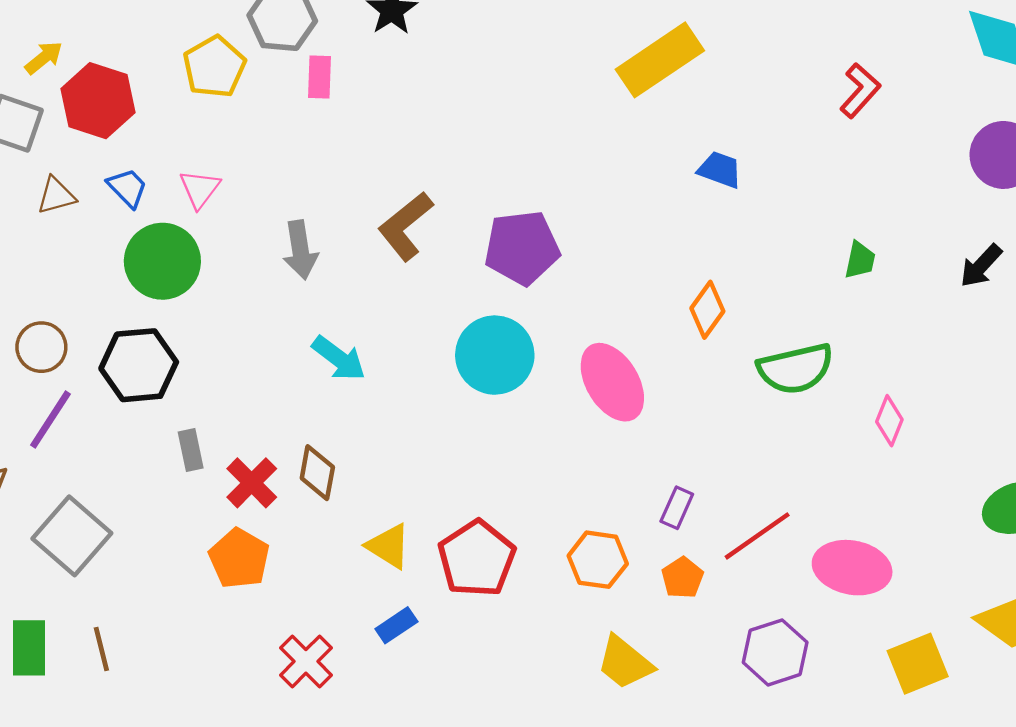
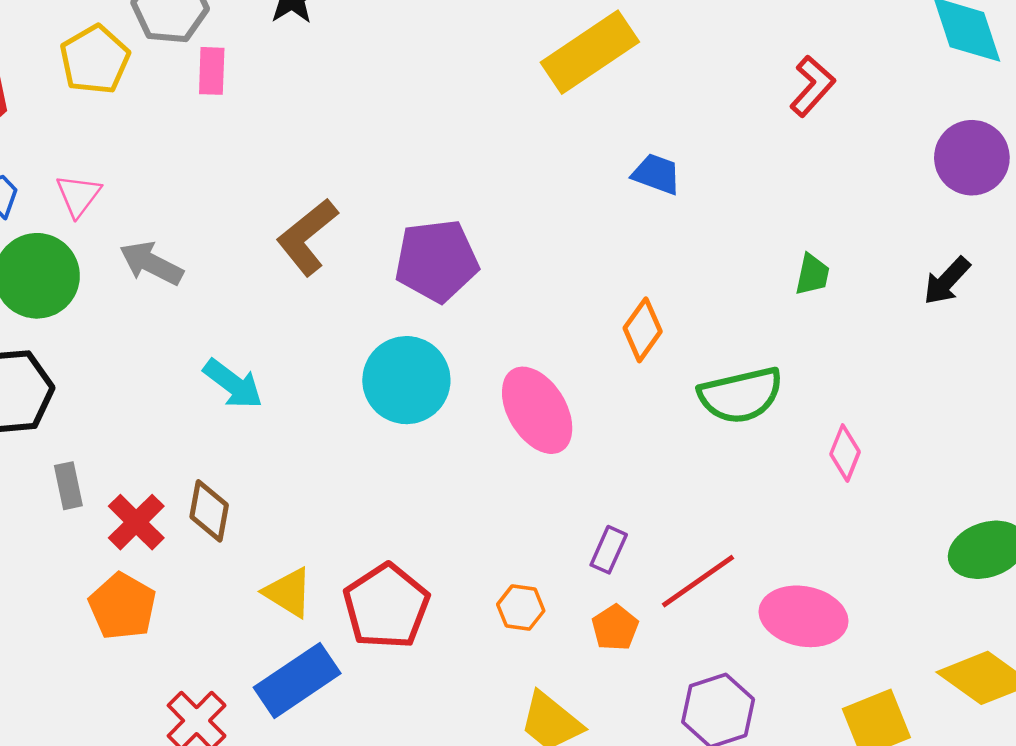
gray arrow: (300, 250) -> (151, 263), moved, turned 126
orange hexagon: (598, 560) -> (521, 608), size x0.7
blue rectangle: (396, 625) -> (297, 680), size x1.8

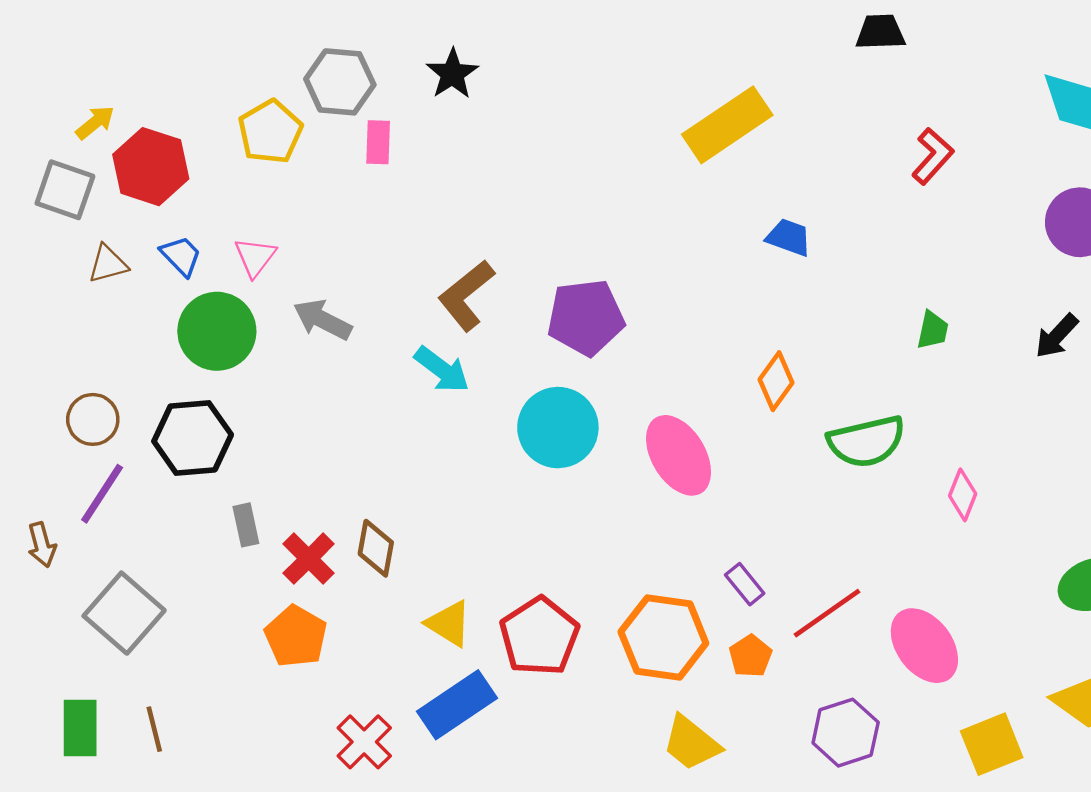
cyan arrow: (233, 384) -> (442, 370), moved
purple rectangle: (609, 550) -> (745, 584), turned -63
orange hexagon: (521, 608) -> (663, 637), size x2.0
pink ellipse: (804, 616) -> (924, 646), turned 42

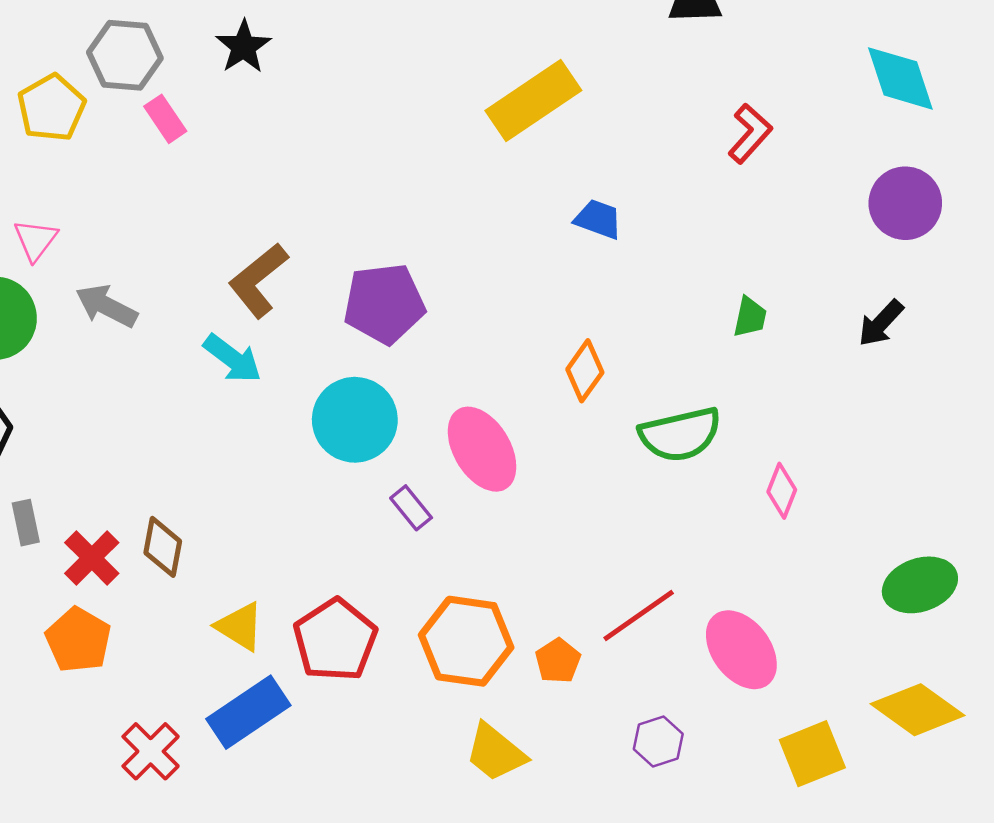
pink rectangle: (378, 142) -> (165, 119), turned -36
purple rectangle: (745, 584) -> (411, 508), moved
purple hexagon: (846, 733) -> (658, 741), size x0.7

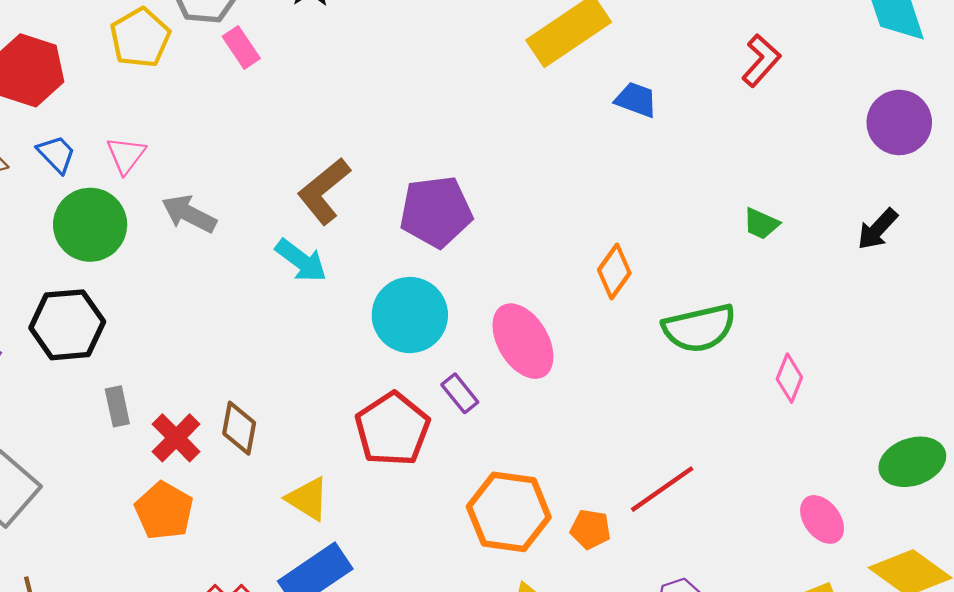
blue trapezoid: (598, 219) -> (636, 100), moved
green trapezoid: (750, 317) -> (761, 224), turned 102
red pentagon: (335, 640) -> (392, 429), moved
pink ellipse: (741, 650) -> (822, 519), moved, size x0.7
orange pentagon: (558, 661) -> (590, 529), turned -30

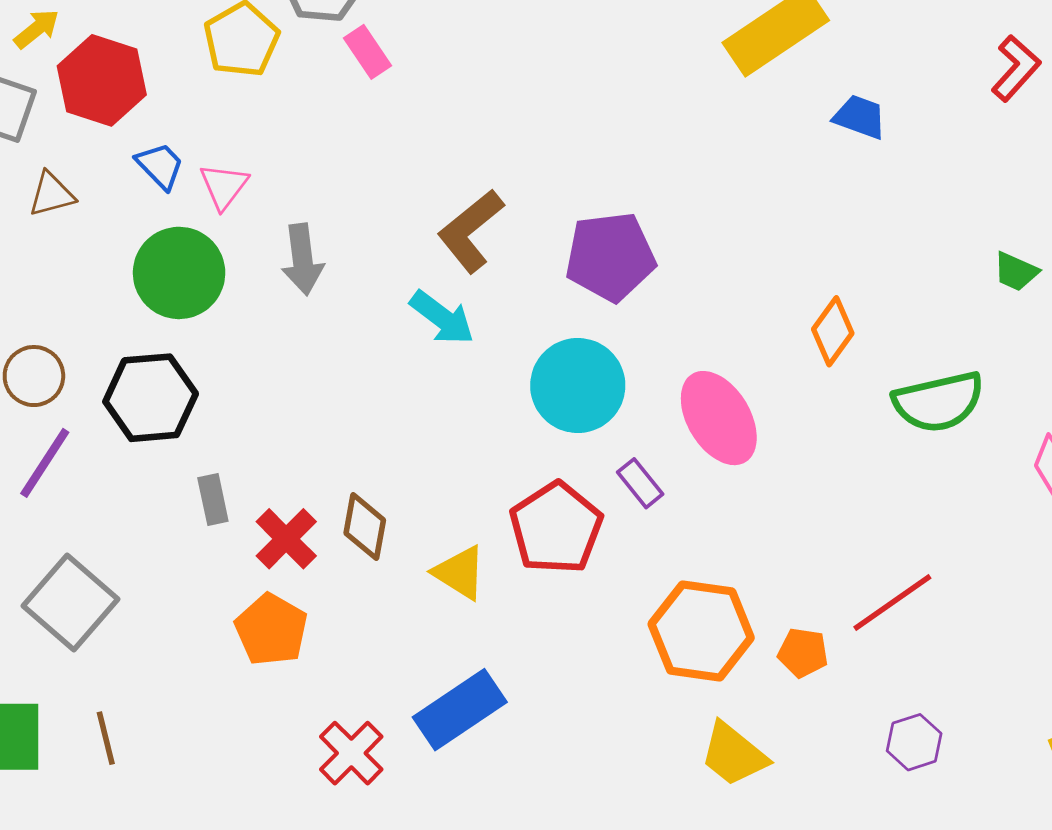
blue trapezoid: (56, 154) -> (160, 166), moved
gray arrow: (189, 214) -> (302, 259), turned -124
yellow triangle: (308, 499) -> (460, 573), moved

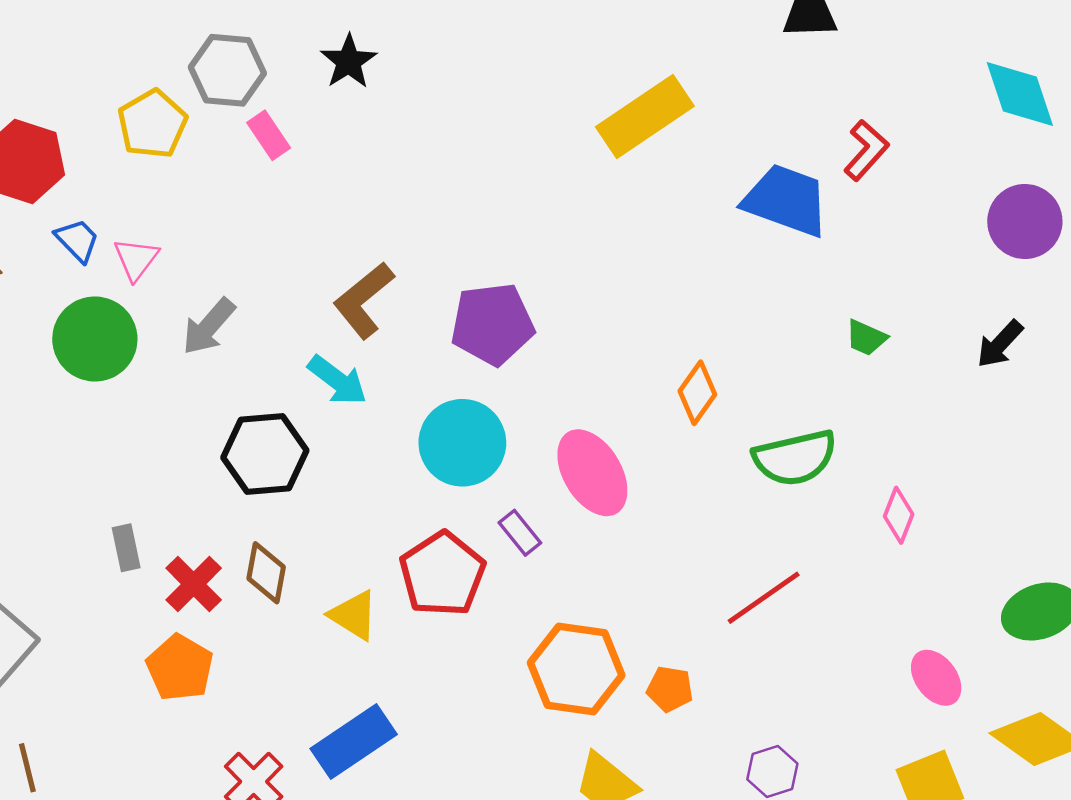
blue trapezoid: (860, 117) -> (786, 200), moved, size x1.8
gray arrow: (302, 259) -> (209, 326), turned 48
black hexagon: (151, 398) -> (265, 454), moved
red line: (892, 602) -> (764, 598), moved

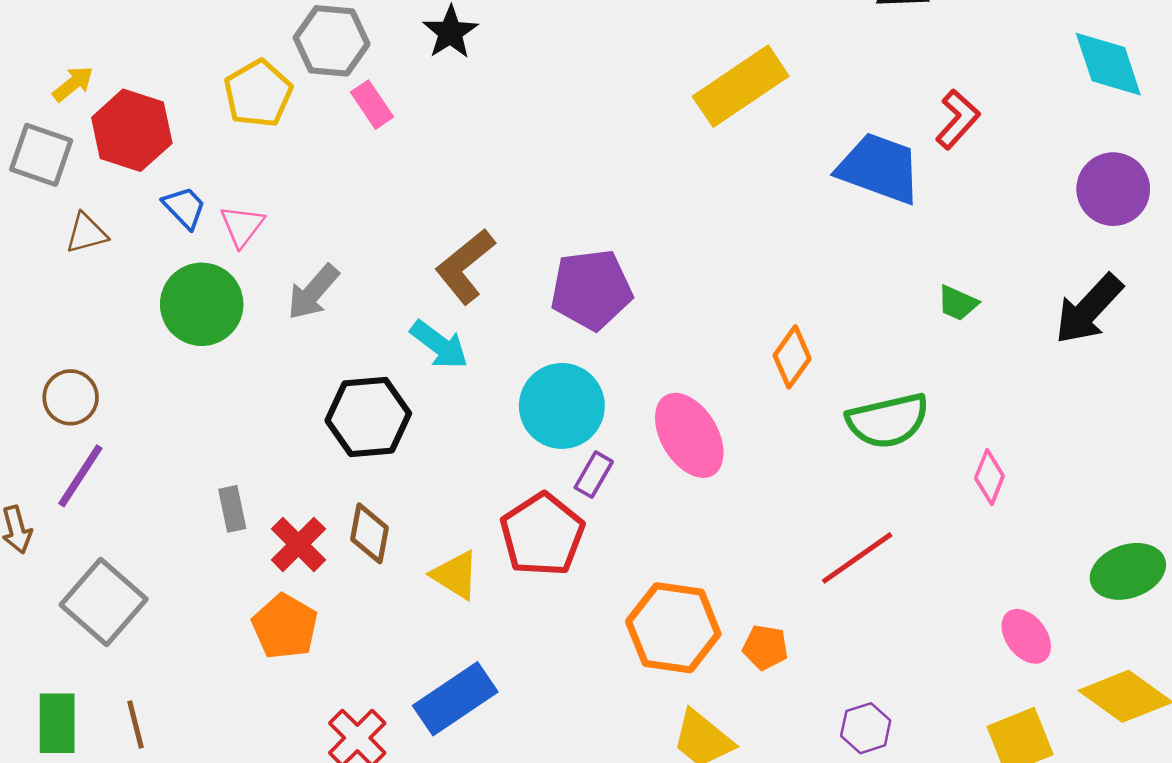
black arrow: (1000, 344) -> (1089, 309), size x1.5
purple rectangle: (520, 533) -> (594, 475), moved, turned 69

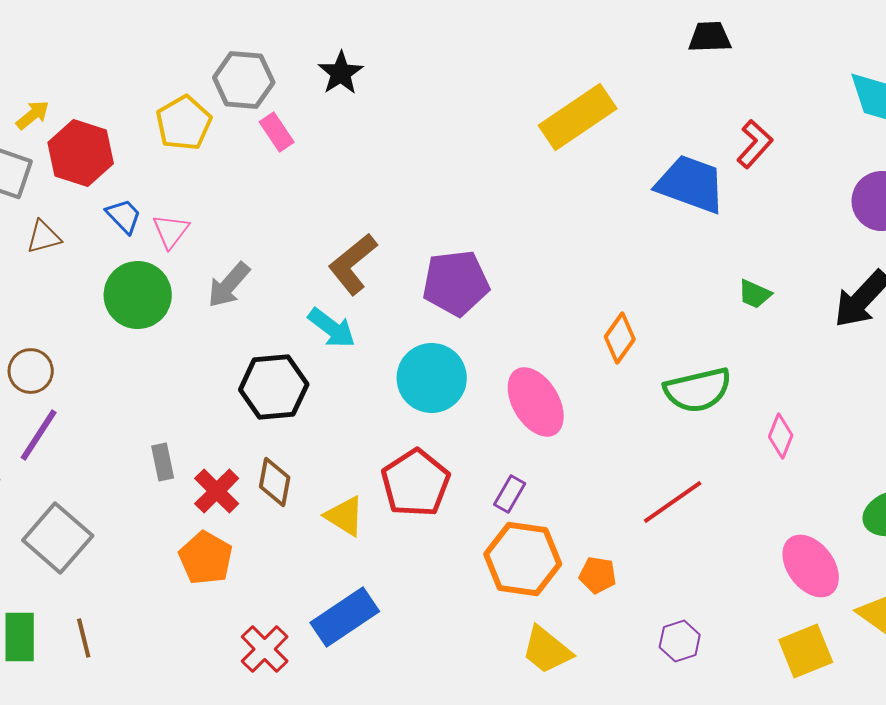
purple rectangle: (594, 475) -> (510, 494), moved
pink ellipse: (1026, 636) -> (811, 566), size x1.4

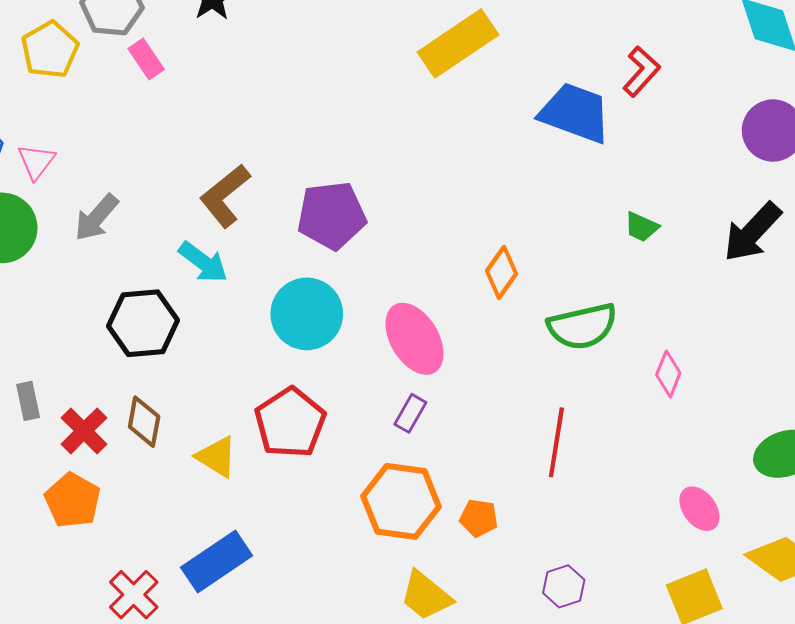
purple rectangle: (510, 494) -> (410, 413), moved
red line: (673, 502) -> (556, 442), turned -46
pink ellipse: (811, 566) -> (699, 509), size x0.7

